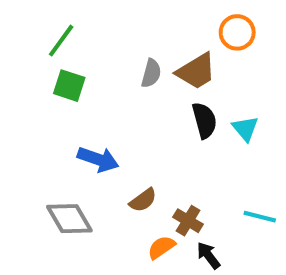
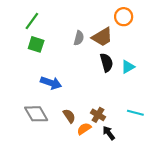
cyan triangle: (245, 129) -> (128, 67), turned 40
brown semicircle: (143, 200) -> (69, 116), moved, turned -88

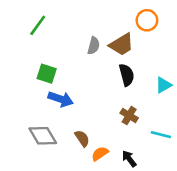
green square: (36, 44) -> (47, 74), moved
cyan triangle: (128, 67) -> (163, 85), moved
brown cross: (98, 115) -> (129, 116), moved

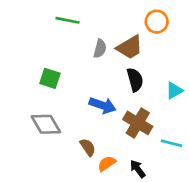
green line: (38, 25) -> (67, 20), moved, turned 65
blue arrow: (61, 99) -> (103, 105), moved
brown cross: (129, 116) -> (138, 123), size x1.5
gray diamond: (43, 136) -> (46, 124), moved

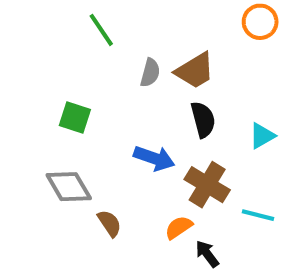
green line: (67, 20) -> (101, 30), turned 45
orange circle: (157, 22) -> (260, 22), moved
brown semicircle: (88, 147) -> (109, 223), moved
orange semicircle: (107, 163) -> (179, 227), moved

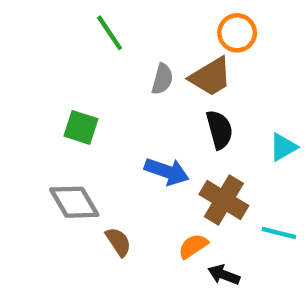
orange circle: (260, 22) -> (237, 33), moved
black arrow: (207, 254) -> (224, 275), turned -32

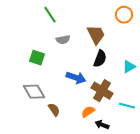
orange circle: (237, 33) -> (124, 15), moved
brown trapezoid: (211, 77) -> (96, 35), turned -85
gray semicircle: (162, 79) -> (63, 40), moved, turned 64
black semicircle: (219, 130) -> (100, 59), turned 36

